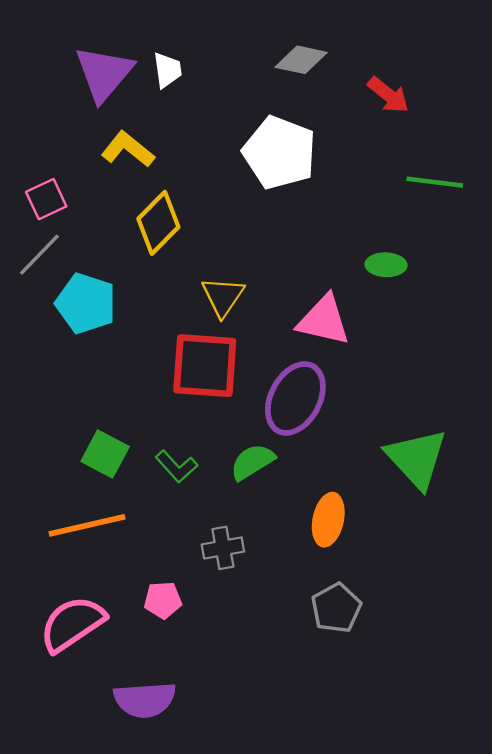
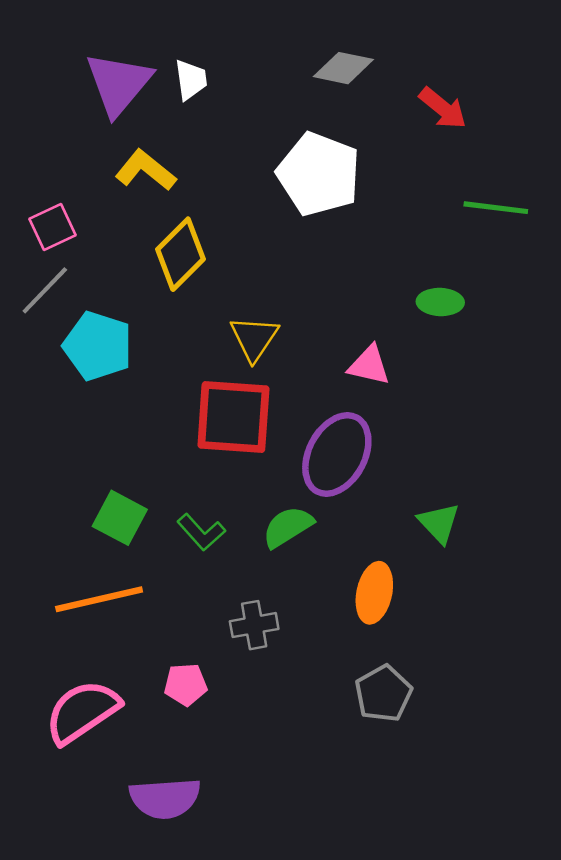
pink triangle: (324, 320) -> (369, 365), size x0.7
green triangle: (417, 458) -> (439, 523), moved, size x0.6

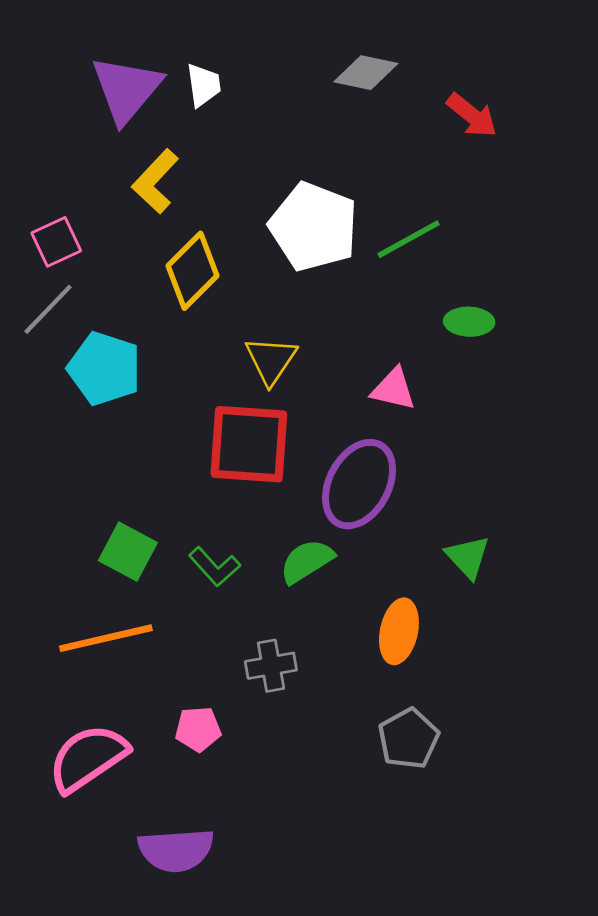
yellow L-shape: (146, 170) -> (155, 181), turned -86
white pentagon: (319, 174) -> (314, 227), moved
green line: (496, 208) -> (409, 239), moved, turned -36

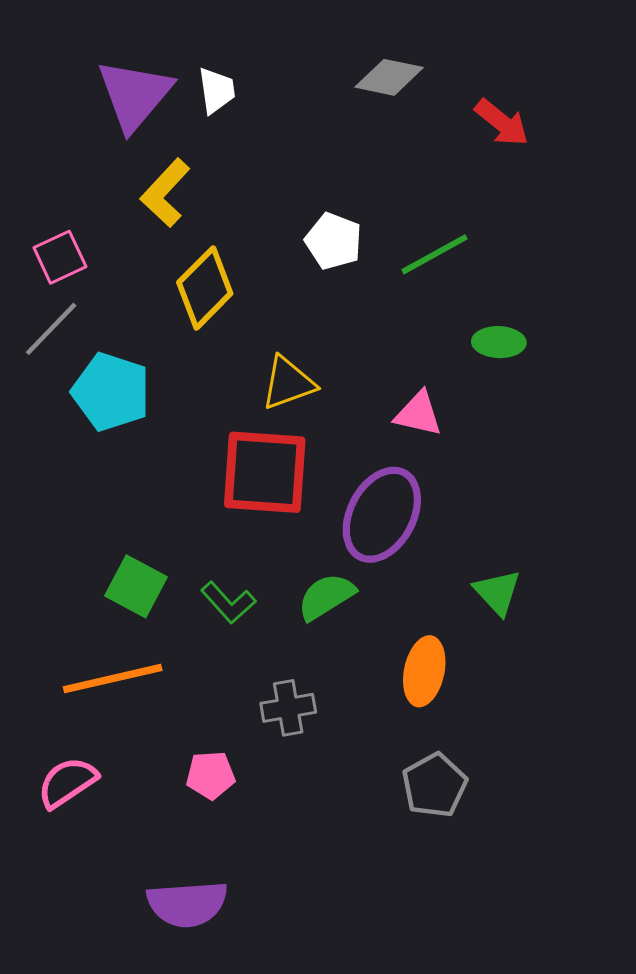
white pentagon: (314, 227) -> (334, 241), size x0.6
yellow triangle: (271, 360) -> (288, 383), turned 36
pink semicircle: (88, 758) -> (67, 782), moved, size x0.7

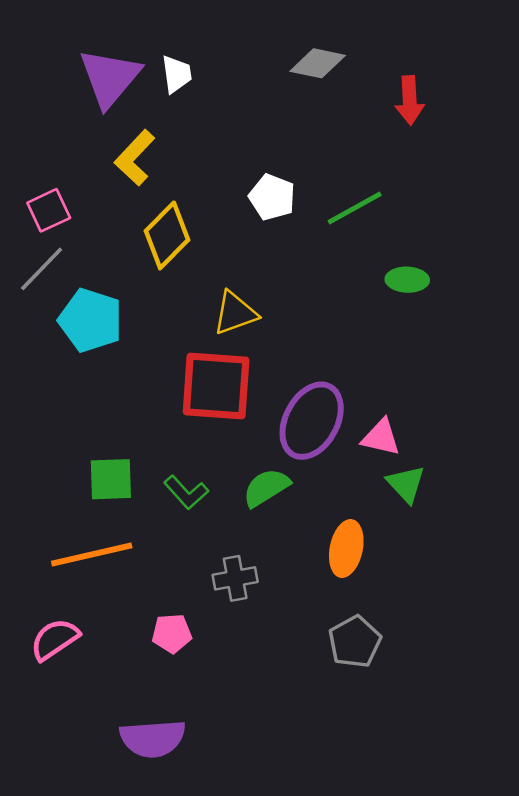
red arrow: (502, 123) -> (410, 100), turned 48
pink triangle: (418, 414) -> (381, 437), moved
green square: (136, 586) -> (111, 479), turned -30

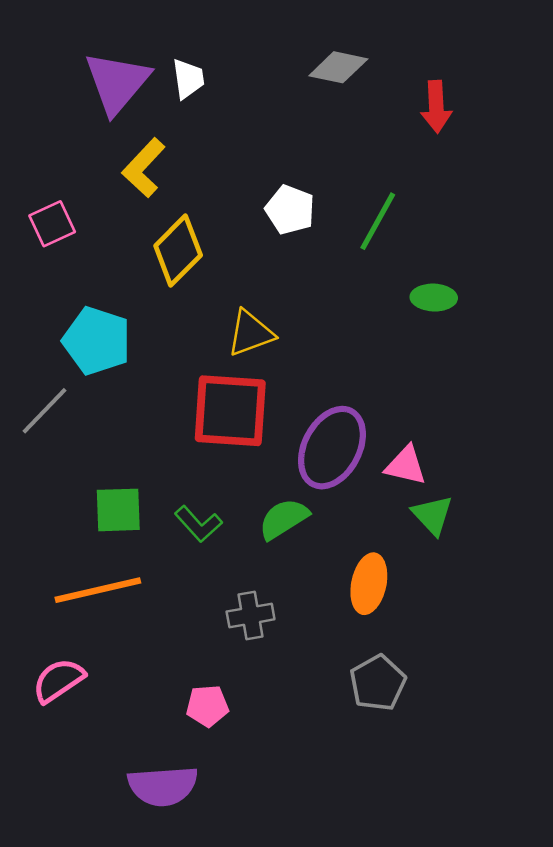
green line: (355, 208) -> (378, 221), turned -32
gray line: (42, 269) -> (45, 411), moved
pink pentagon: (172, 633) -> (207, 706), moved

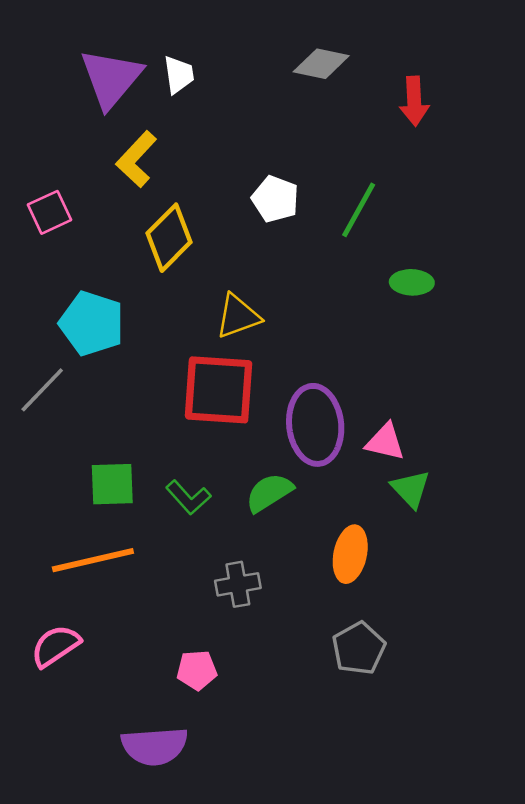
purple ellipse: (332, 448) -> (315, 425), turned -34

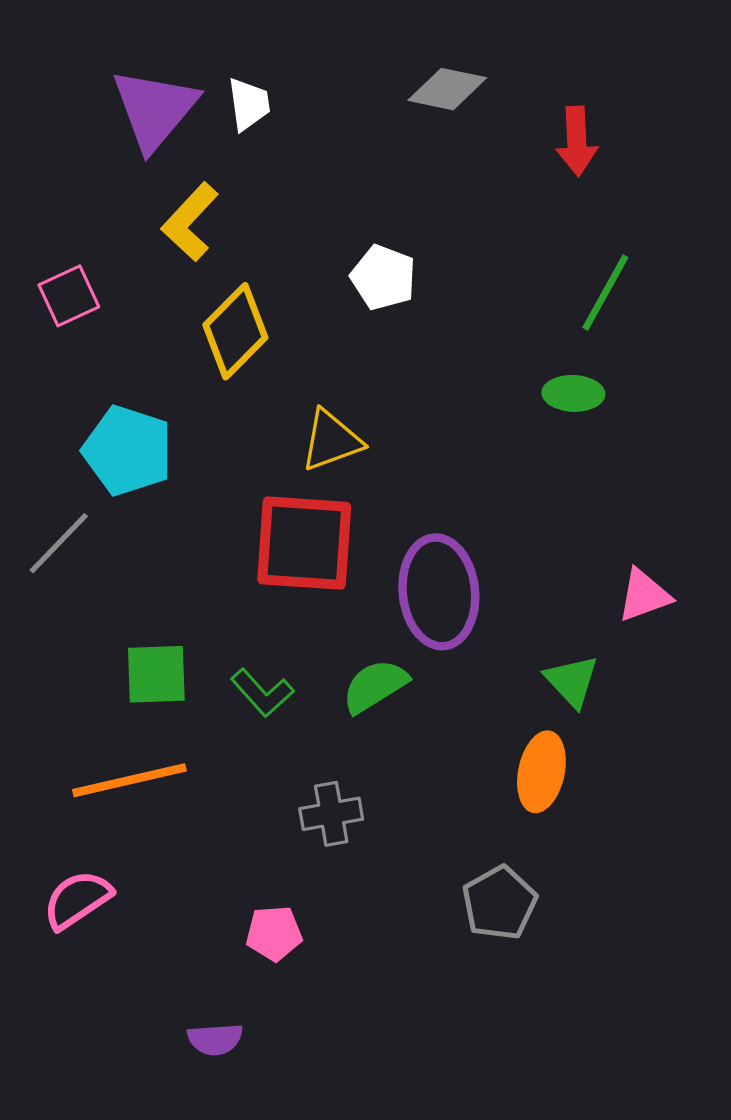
green line: (359, 210) -> (605, 293), moved
pink triangle: (385, 442) -> (644, 595), moved, turned -33
orange ellipse: (350, 554) -> (541, 772), moved
purple semicircle: (155, 746) -> (215, 1039), size x0.6

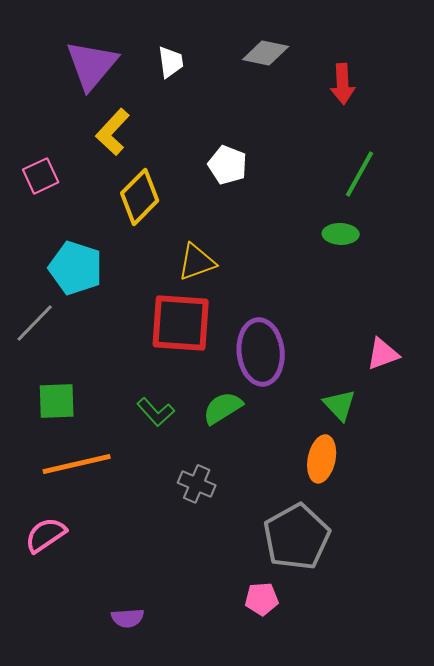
white trapezoid: (249, 104) -> (171, 62), moved
green square: (156, 674) -> (57, 401), moved
gray cross: (331, 814) -> (197, 484), turned 33
gray pentagon: (499, 903) -> (297, 537), size x1.5
pink pentagon: (274, 933) -> (262, 599), moved

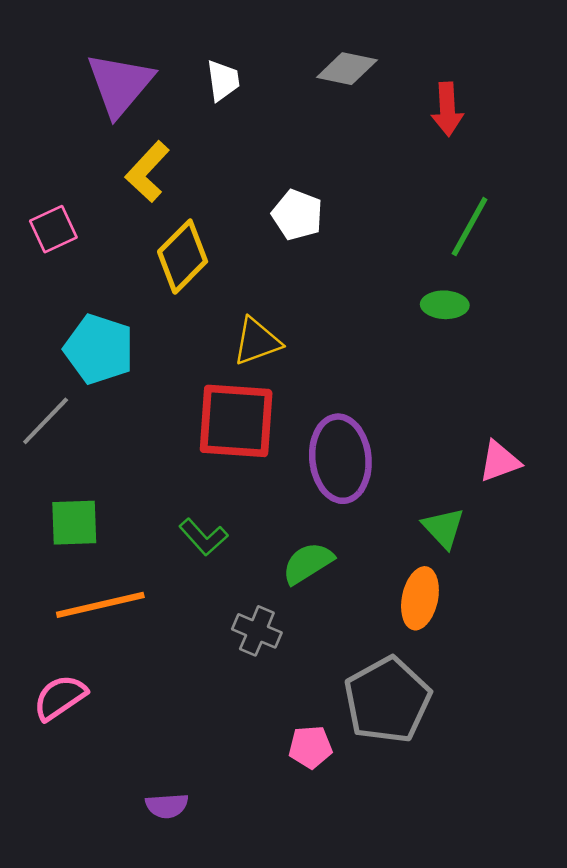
green semicircle: (223, 408) -> (308, 563), moved
pink pentagon: (262, 599) -> (310, 747), moved

